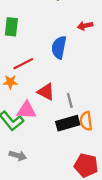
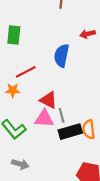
gray line: (70, 100) -> (62, 115), moved
pink triangle: (27, 110) -> (44, 119), moved

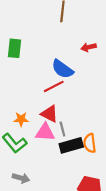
blue semicircle: (62, 56) -> (62, 69), turned -65
red line: (26, 72) -> (54, 86), moved
orange star: (13, 90) -> (21, 119), moved

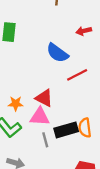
red line: (54, 86) -> (77, 75), moved
gray line: (62, 129) -> (45, 140), moved

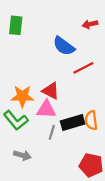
orange star: (16, 104) -> (22, 96), size x1.5
gray line: (45, 140) -> (52, 132), turned 32

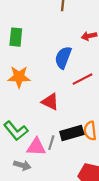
blue semicircle: (64, 46) -> (63, 58), turned 75
orange star: (22, 96) -> (19, 77), moved
pink triangle: (46, 109) -> (36, 147), moved

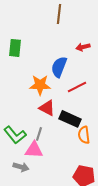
orange star: (19, 77) -> (40, 85), moved
black rectangle: (72, 133) -> (70, 119), moved, turned 40
gray line: (51, 143) -> (39, 134), moved

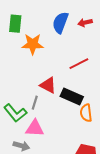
blue semicircle: (59, 67) -> (60, 23), moved
orange star: (40, 85) -> (33, 44), moved
gray line: (39, 134) -> (35, 103), moved

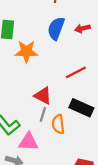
black rectangle: (72, 96) -> (81, 108), moved
gray line: (35, 103) -> (43, 114), moved
orange semicircle: (86, 113) -> (58, 124), moved

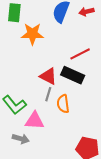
black rectangle: (81, 108) -> (73, 75), moved

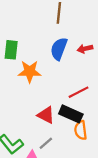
gray line: (48, 94) -> (46, 143), moved, turned 32
orange semicircle: (63, 104) -> (81, 130), moved

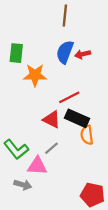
red arrow: (85, 49) -> (83, 54), moved
red line: (78, 92) -> (69, 97), moved

